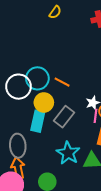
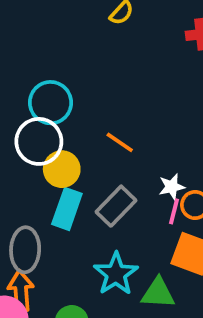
cyan circle: (37, 78) -> (51, 103), moved
yellow circle: (44, 102) -> (62, 169), moved

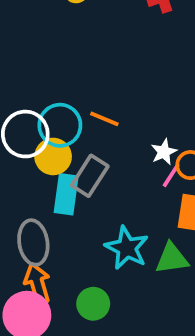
cyan circle: (51, 103) -> (60, 125), moved
gray rectangle: (116, 206) -> (90, 176), moved
pink line: (174, 211) -> (171, 175), turned 30

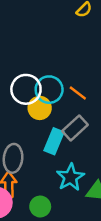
gray rectangle: (90, 176) -> (75, 128), moved
cyan rectangle: (66, 194) -> (54, 141), moved

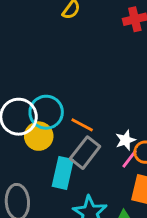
orange line: (78, 93) -> (82, 125), moved

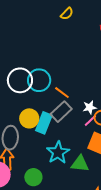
yellow circle: (39, 136) -> (29, 118), moved

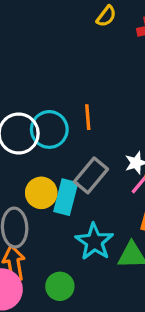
yellow semicircle: (67, 14) -> (106, 16), moved
orange line: (62, 93) -> (88, 117), moved, turned 56

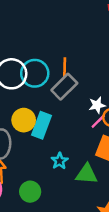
gray rectangle: (91, 175) -> (64, 87), moved
cyan star: (94, 242) -> (60, 161), size x0.6

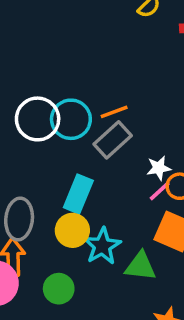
orange line: (65, 67) -> (114, 112), turned 66
yellow circle: (24, 120) -> (72, 230), moved
cyan star: (60, 161) -> (102, 246), size x1.5

